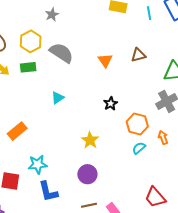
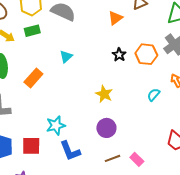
orange triangle: (105, 60) -> (115, 18), moved, turned 35
orange hexagon: (137, 124) -> (146, 54), moved
orange rectangle: (17, 131) -> (33, 78), moved

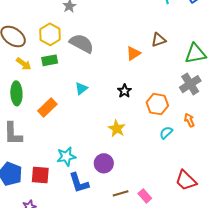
orange hexagon: (146, 54) -> (157, 104), moved
black star: (119, 55) -> (125, 91), moved
purple circle: (106, 128) -> (104, 163), moved

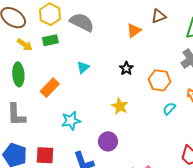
cyan star: (66, 157) -> (71, 121), moved

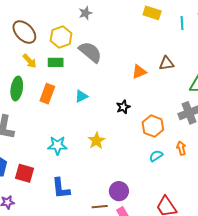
orange rectangle: (50, 88) -> (47, 94), moved, turned -36
yellow star: (120, 106) -> (96, 141), moved
purple circle: (108, 141) -> (119, 191), moved

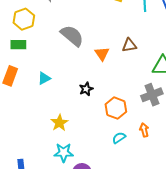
gray semicircle: (90, 52) -> (72, 36), moved
orange triangle: (139, 72) -> (102, 54), turned -42
cyan star: (57, 145) -> (64, 153), moved

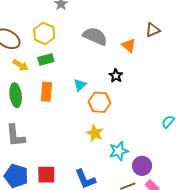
black star: (86, 89) -> (116, 76), moved
orange hexagon: (116, 108) -> (100, 102), moved
yellow star: (59, 123) -> (95, 133), moved

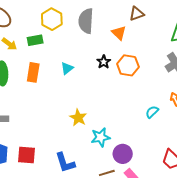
brown triangle: (153, 30) -> (137, 14), moved
yellow hexagon: (44, 33) -> (52, 19), moved
gray semicircle: (95, 36) -> (86, 21), turned -115
orange hexagon: (100, 102) -> (128, 65), moved

